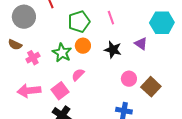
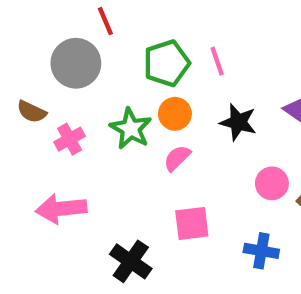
gray circle: (24, 17) -> (76, 63), moved
pink line: (111, 18) -> (217, 61), moved
pink semicircle: (78, 75) -> (177, 158), moved
pink square: (60, 91) -> (192, 223), moved, turned 30

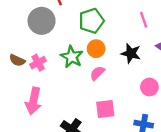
pink line: (217, 61) -> (144, 20), moved
brown semicircle: (32, 112) -> (17, 60), moved
pink arrow: (61, 209) -> (33, 101), turned -72

